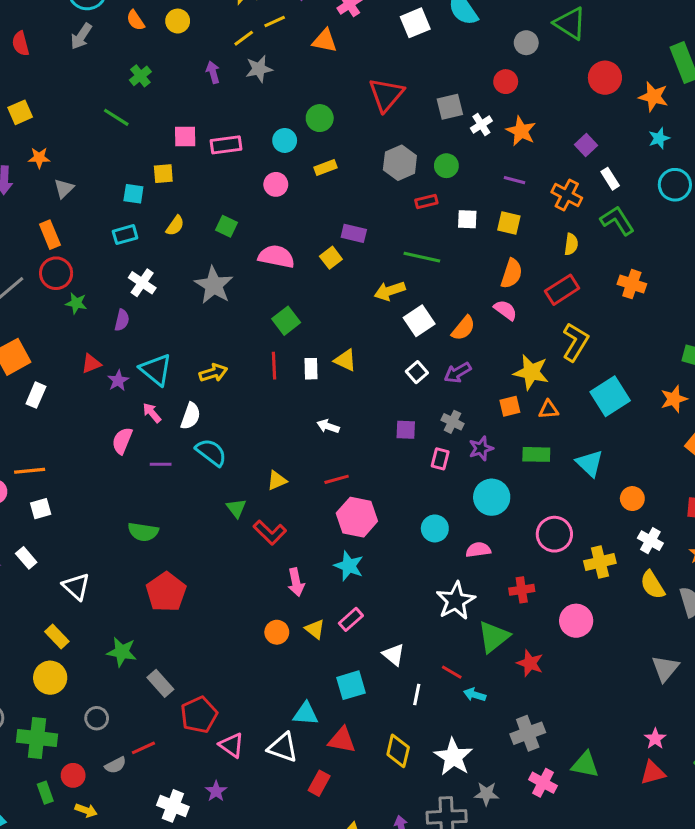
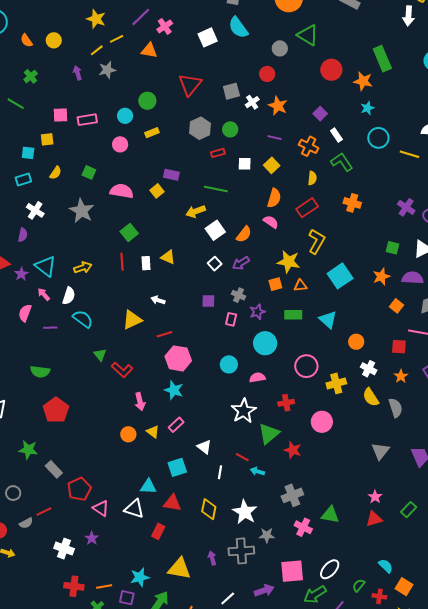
yellow square: (509, 223) -> (272, 165), turned 35
yellow triangle: (277, 480) -> (132, 320), moved, size x1.5

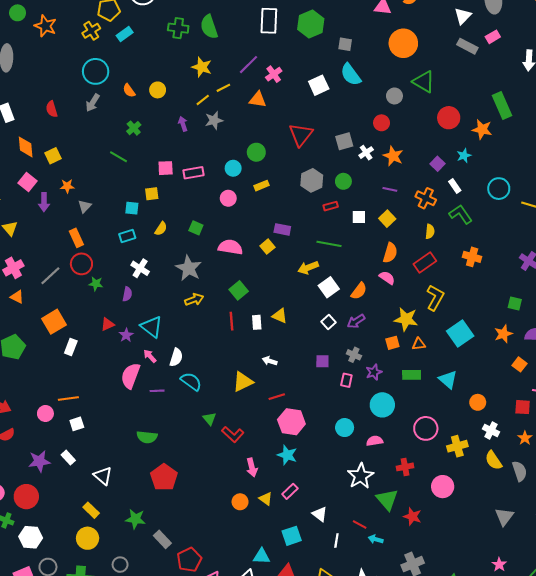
cyan star: (367, 108) -> (464, 156), moved
yellow arrow: (83, 267) -> (194, 299), moved
pink semicircle: (25, 313) -> (130, 376), size x1.4
green triangle: (269, 434) -> (387, 500), turned -30

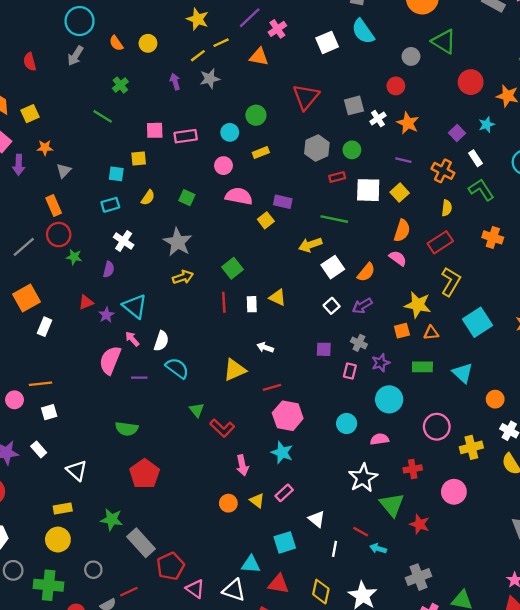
white square: (359, 217) -> (368, 190), size x1.6
pink semicircle: (230, 247) -> (239, 196), moved
yellow rectangle: (91, 510) -> (63, 508), turned -56
gray rectangle: (162, 539) -> (141, 543), size x1.4

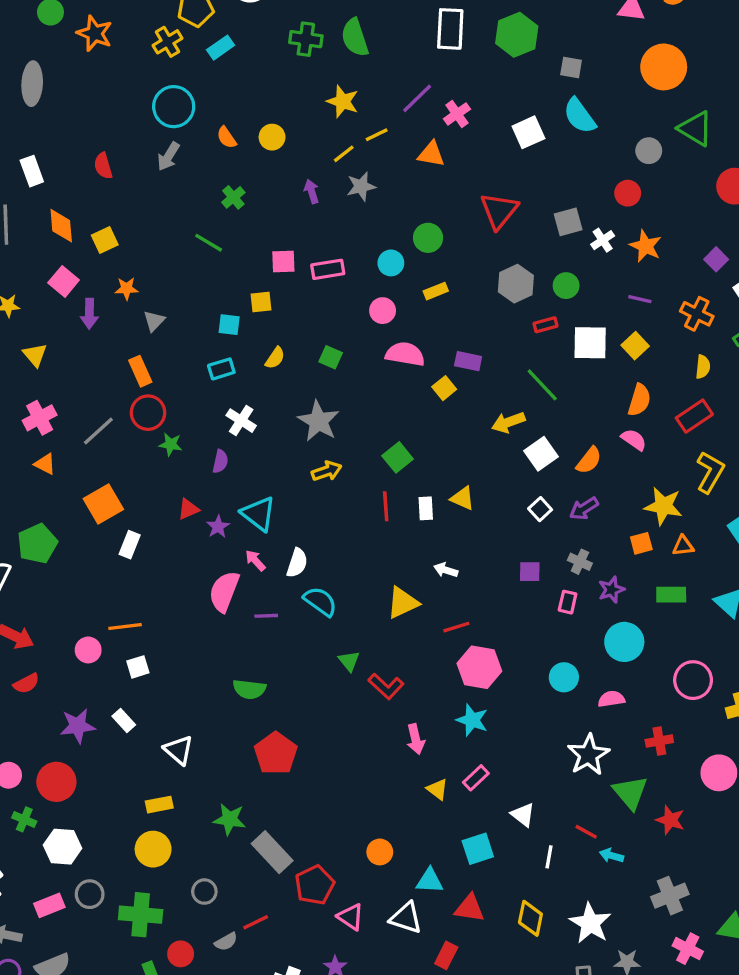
green line: (334, 219) -> (542, 385), turned 36
orange circle: (228, 503) -> (380, 852), moved

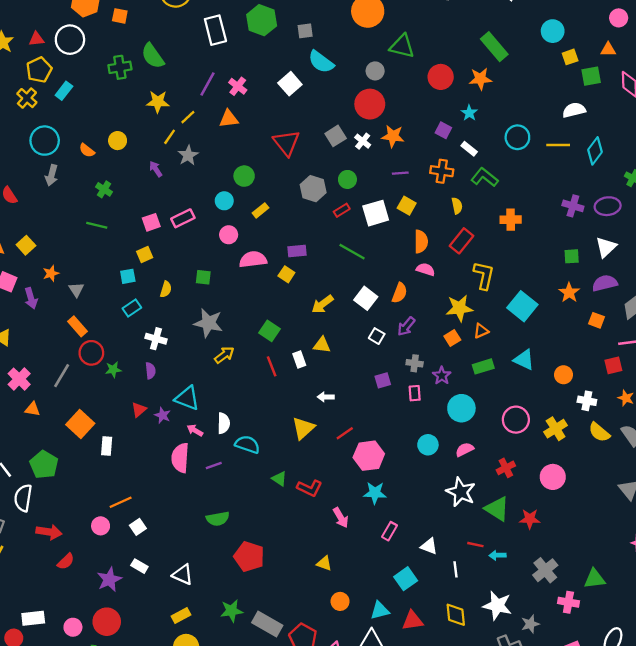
red circle: (628, 193) -> (370, 104), size x1.6
yellow arrow: (508, 422) -> (322, 304), moved
yellow triangle: (437, 789) -> (324, 563), moved

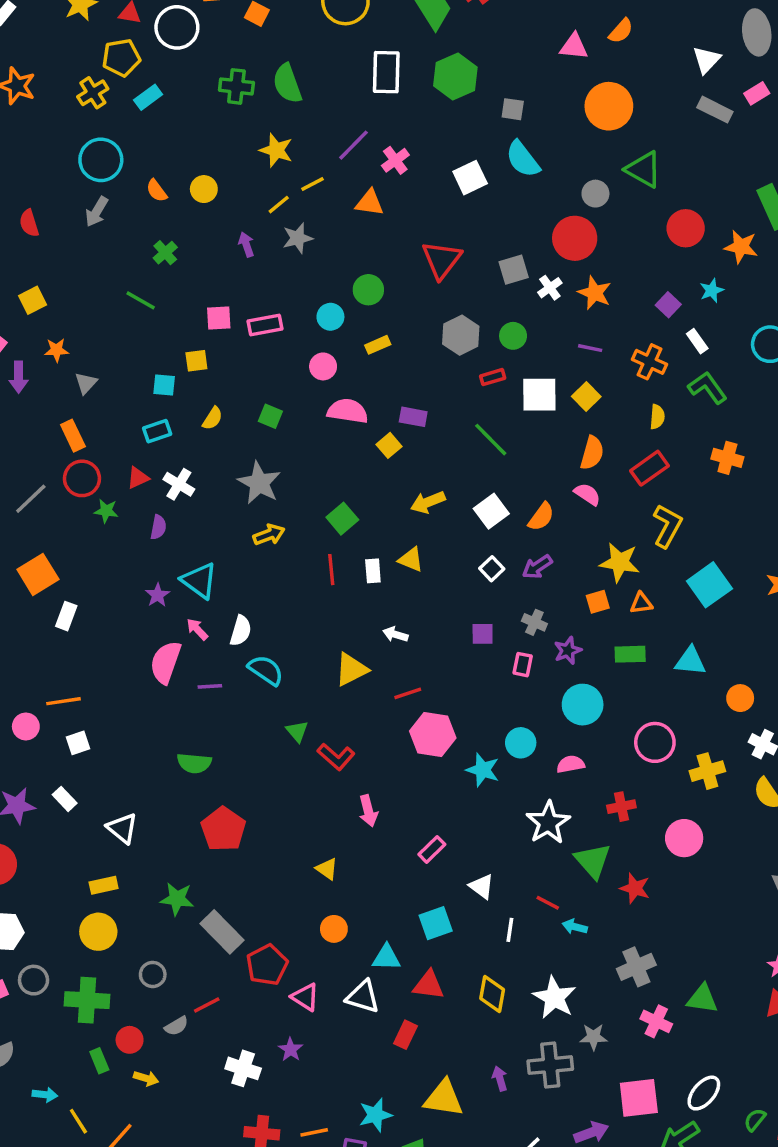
cyan triangle: (524, 360) -> (690, 661), turned -35
red triangle: (139, 410) -> (138, 478), moved
cyan star: (375, 493) -> (483, 770), moved

